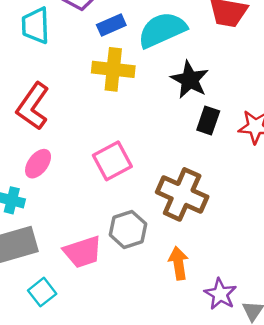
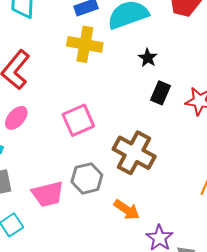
black star: (190, 80) -> (148, 58), size x0.6
orange arrow: (178, 263) -> (127, 210), turned 128

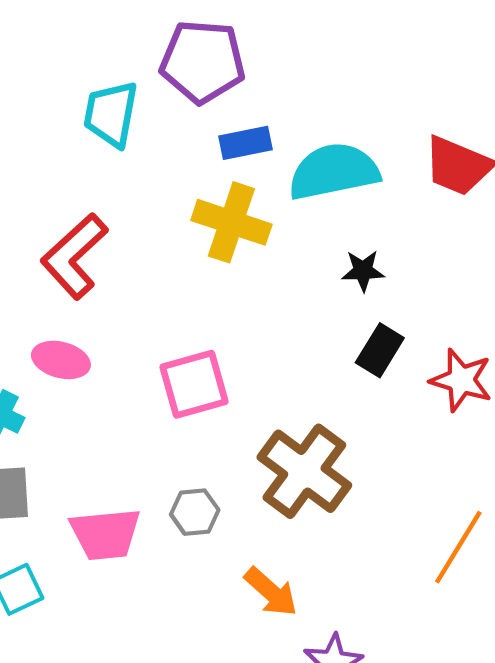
black star: (148, 58) -> (363, 271), turned 30
pink ellipse: (16, 118) -> (61, 360), turned 55
gray hexagon: (87, 178) -> (195, 512), size x0.7

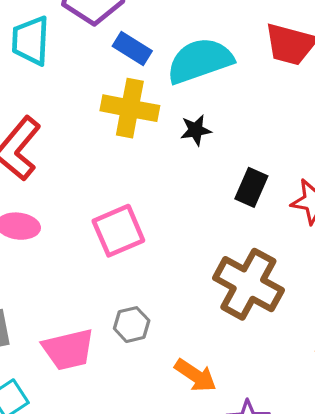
blue rectangle: (245, 143) -> (132, 48), turned 51
black star: (363, 271) -> (196, 130), moved
brown cross: (304, 471) -> (248, 284), moved

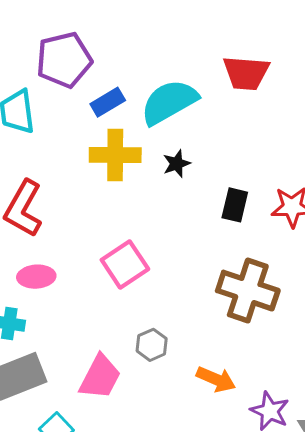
blue rectangle: (132, 48) -> (108, 102), turned -52
pink trapezoid: (68, 349) -> (100, 377), turned -39

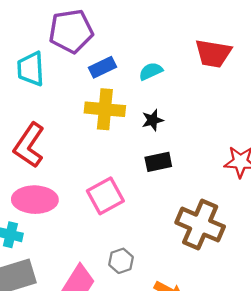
cyan semicircle: (169, 102) -> (151, 71), size x0.5
black rectangle: (235, 205) -> (158, 162), moved, turned 60
pink ellipse: (36, 277) -> (35, 200), size x1.5

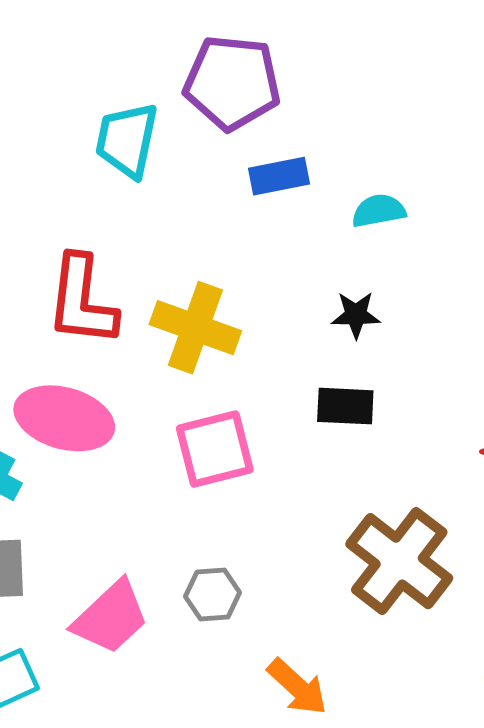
yellow cross: (105, 109) -> (195, 328), moved
red L-shape: (29, 145) -> (82, 301), turned -42

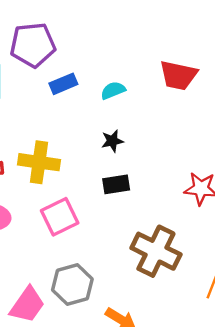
gray hexagon: (213, 594) -> (72, 285), size x1.6

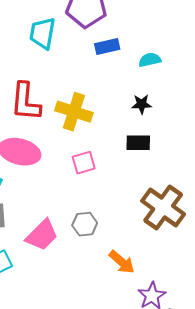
pink square: (60, 217) -> (84, 163), size x0.7
gray hexagon: (72, 285) -> (85, 224), size x0.7

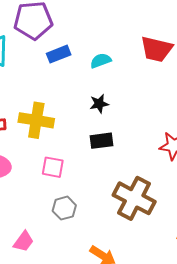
pink square: (84, 163) -> (53, 167), turned 35
gray hexagon: (85, 224) -> (64, 208), moved
pink trapezoid: (42, 235) -> (24, 241), size x0.7

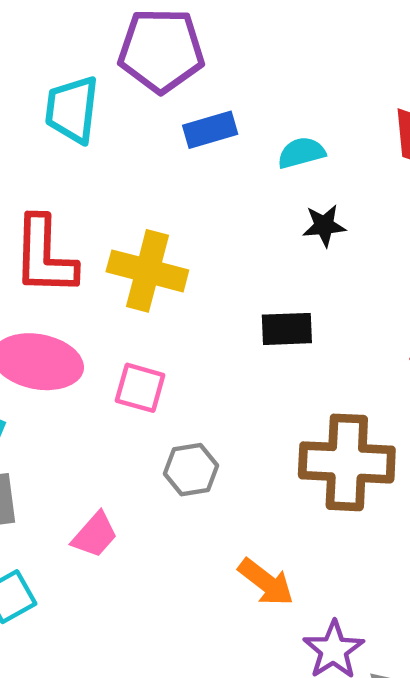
black star: (99, 104) -> (324, 226), moved
pink square: (53, 167) -> (140, 388), moved
brown cross: (134, 198) -> (347, 462), turned -30

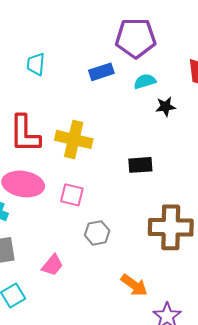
purple pentagon: (161, 50) -> (136, 38), moved
cyan trapezoid: (72, 110) -> (36, 64), size x0.7
black star: (324, 226) -> (166, 107), moved

